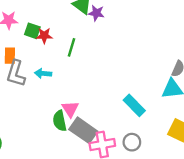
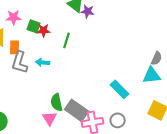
pink triangle: (70, 109) -> (50, 118), moved

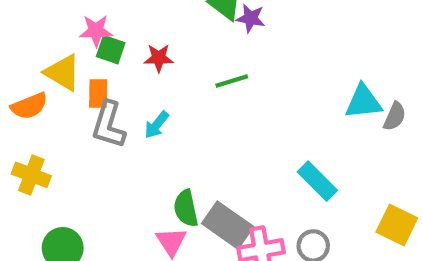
green square: (34, 26) -> (111, 50), moved
green line: (67, 40) -> (232, 81), moved, turned 56
cyan arrow: (43, 62) -> (157, 125), turned -56
cyan triangle: (152, 75) -> (363, 102), moved

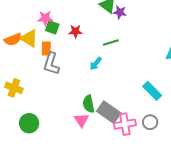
orange semicircle: (29, 106) -> (13, 39), moved
cyan arrow: (157, 125) -> (96, 64), moved

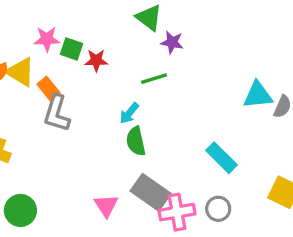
purple star: (120, 12) -> (172, 42), moved
green square: (52, 27) -> (72, 49), moved
orange rectangle: (46, 49) -> (48, 88), turned -40
green semicircle: (89, 104) -> (136, 141), moved

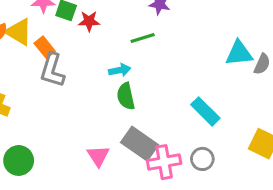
cyan arrow: (129, 113) -> (120, 70), turned -140

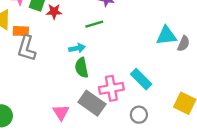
orange rectangle: (45, 47) -> (21, 31), turned -49
pink cross: (164, 162) -> (111, 88), moved

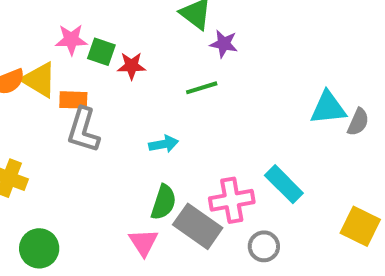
cyan arrow: (77, 48) -> (164, 144), moved
green semicircle: (82, 68) -> (164, 202), moved, turned -150
gray circle: (139, 115) -> (264, 246), moved

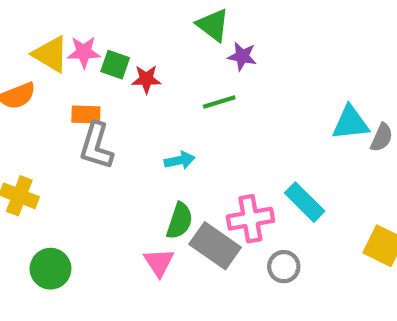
yellow triangle: (39, 80) -> (50, 54), moved

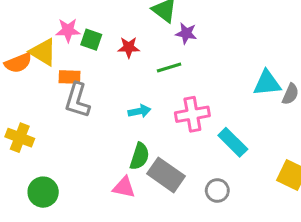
yellow triangle: (50, 54) -> (43, 52), moved
red star: (146, 79) -> (129, 47), moved
pink cross: (250, 219) -> (192, 114), moved
pink triangle: (159, 262) -> (124, 187), turned -45

